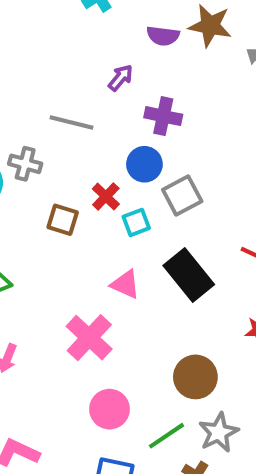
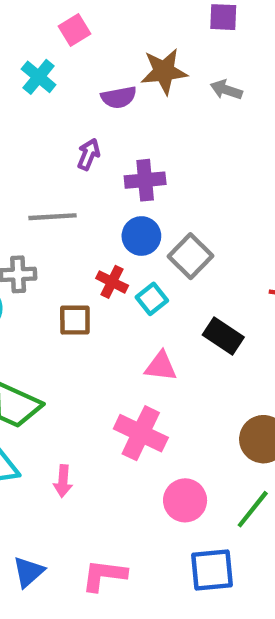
black rectangle: (189, 275) -> (223, 336), size x0.7

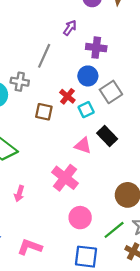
gray line: (53, 217) -> (44, 56), turned -75
black rectangle: (223, 336) -> (107, 136), moved

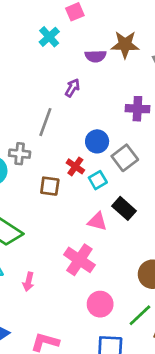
purple cross: (96, 48) -> (137, 109), moved

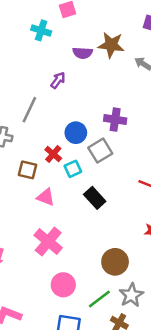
cyan cross: (49, 37) -> (41, 30), turned -36
purple cross: (137, 109) -> (115, 120), moved
pink triangle: (97, 221) -> (46, 197), moved

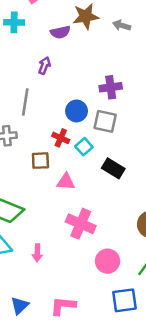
gray square: (100, 151) -> (105, 121), turned -30

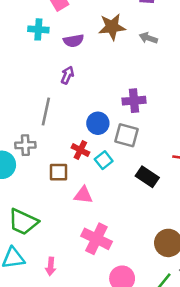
purple semicircle: (60, 32) -> (73, 41), moved
black rectangle: (113, 168) -> (147, 177), moved

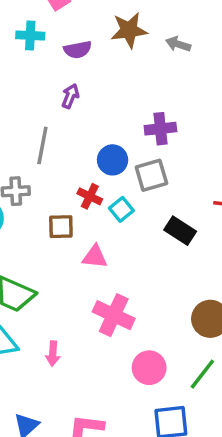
gray square: (127, 135) -> (151, 175), turned -30

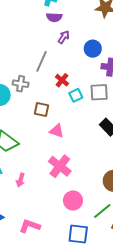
purple semicircle: (78, 50) -> (54, 17), moved
blue circle: (113, 160) -> (93, 49), moved
red cross: (90, 196) -> (62, 80), moved
cyan square: (121, 209) -> (76, 95), moved

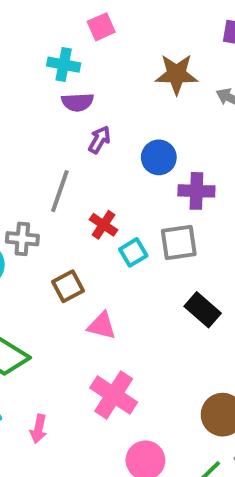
brown square: (41, 110) -> (68, 286), turned -35

